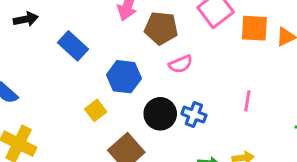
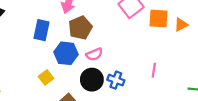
brown pentagon: (161, 28) -> (80, 28), moved, turned -30
blue rectangle: (73, 46) -> (42, 30), moved, turned 60
pink semicircle: (181, 64) -> (94, 54), moved

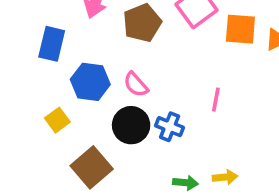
brown pentagon: (80, 28) -> (142, 23), moved
pink semicircle: (94, 54) -> (136, 85), turned 70
pink line: (154, 70) -> (216, 100), moved

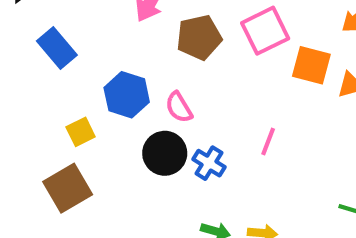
blue rectangle: (52, 44) -> (57, 48), moved, turned -64
brown square: (92, 167) -> (68, 188), moved

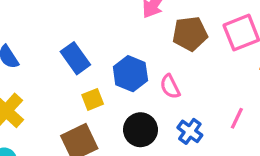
blue rectangle: (57, 48) -> (75, 58), moved
black circle: (165, 153) -> (141, 130), moved

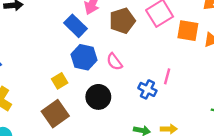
blue rectangle: (75, 58) -> (76, 26), moved
blue cross: (190, 131) -> (147, 89), moved

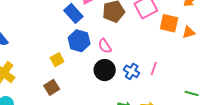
pink line: (167, 76) -> (154, 69), moved
black circle: (98, 97) -> (105, 70), moved
brown square: (55, 114) -> (52, 87), size x0.7

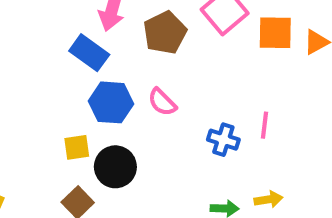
yellow square: (57, 60) -> (77, 147), turned 32
black circle: (105, 70) -> (115, 167), moved

